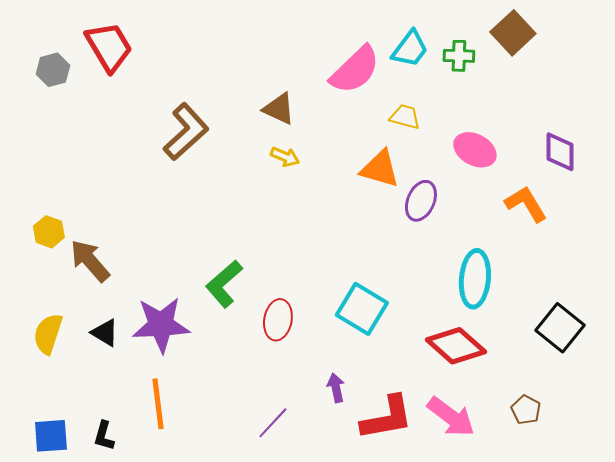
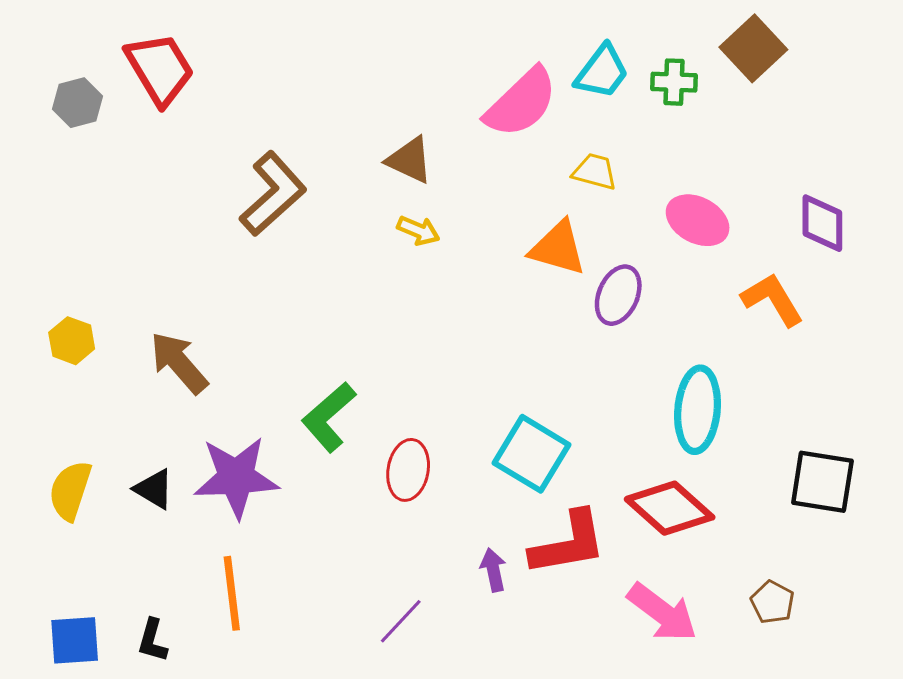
brown arrow: (90, 261) -> (179, 363), moved
black square: (560, 328) -> (822, 482), turned -30
red L-shape: (387, 418) -> (568, 543), moved

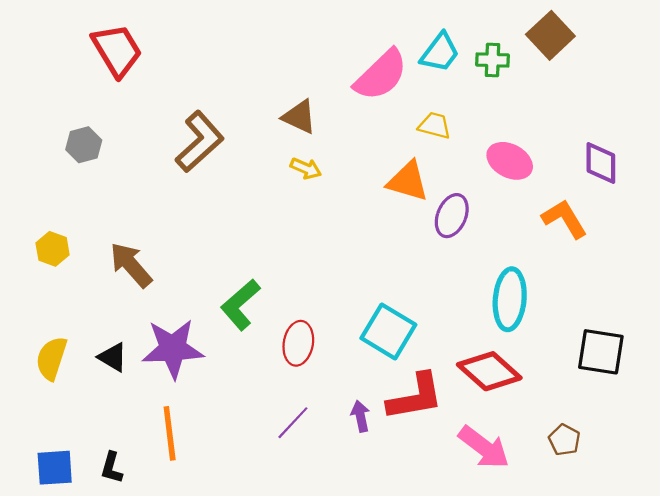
gray hexagon: (78, 103) -> (84, 145), moved
purple line: (401, 621) -> (293, 423), moved

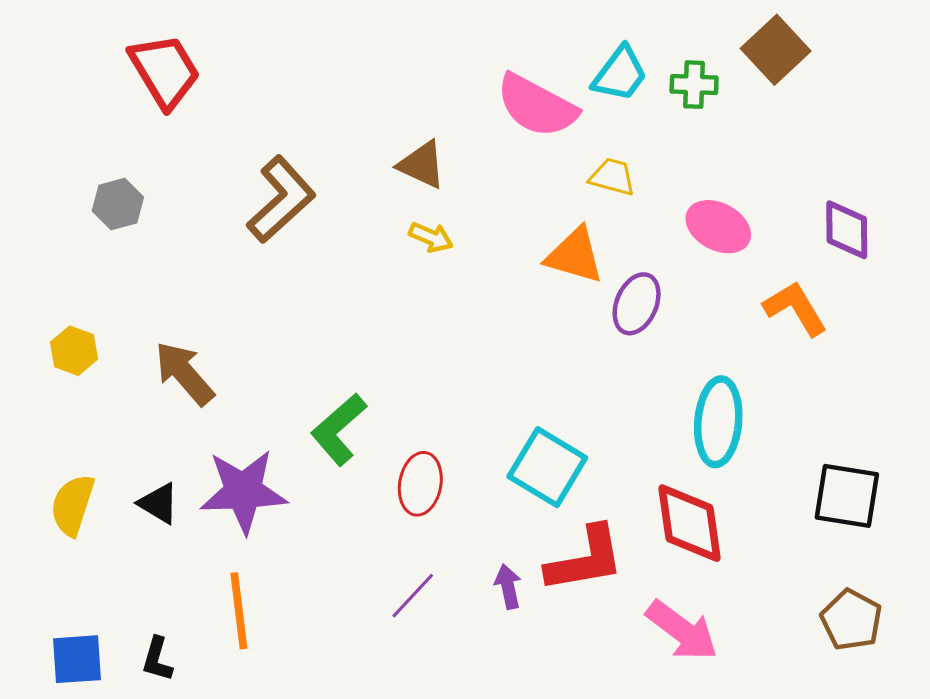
pink semicircle: (381, 75) -> (537, 106), turned 72
red diamond: (489, 371) -> (690, 523), turned 40
brown pentagon: (564, 440) -> (851, 620), moved, size x1.4

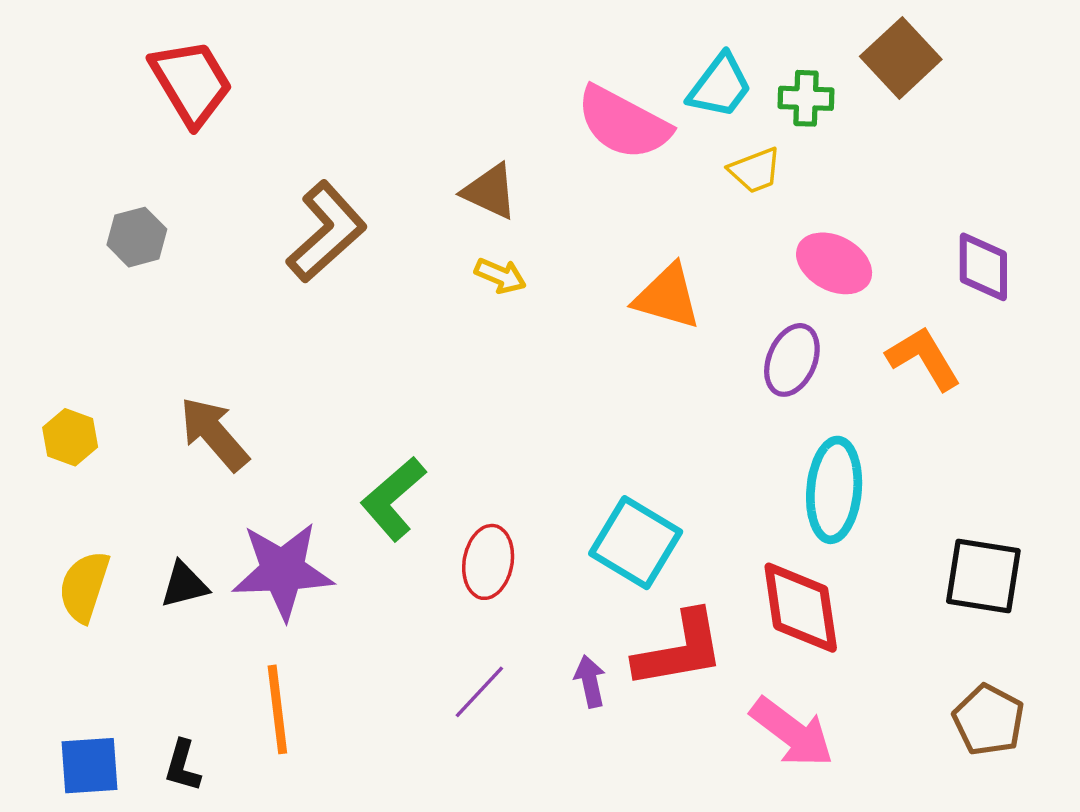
yellow trapezoid: (612, 177) -> (755, 170), moved, turned 144
purple ellipse: (637, 304) -> (792, 360), moved
yellow hexagon: (74, 351) -> (70, 437), moved
black triangle: (159, 503) -> (184, 585), turned -45

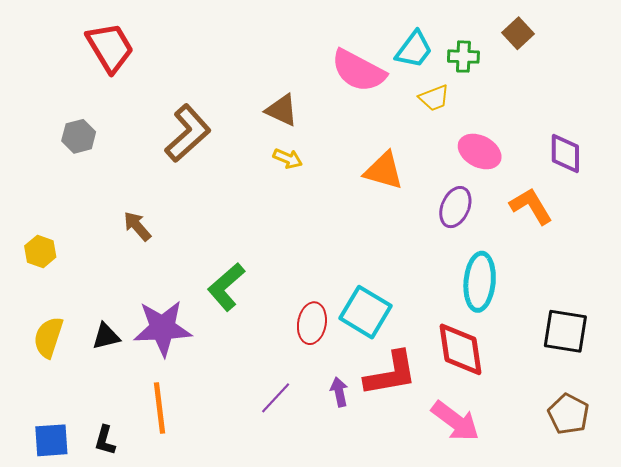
brown square: (901, 58) -> (518, 33), size x0.7
brown arrow: (214, 434) -> (137, 226), moved, size x0.7
red ellipse: (488, 562) -> (312, 323), moved

